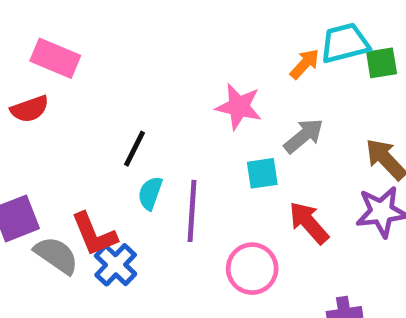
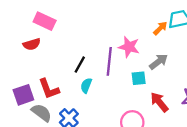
purple line: (192, 211) -> (109, 61), moved
red L-shape: (94, 234) -> (49, 89), moved

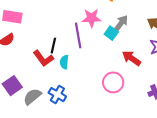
cyan square: (139, 78) -> (111, 33), moved, turned -32
red L-shape: (49, 89) -> (43, 58), moved
gray semicircle: (41, 113) -> (32, 97), turned -60

